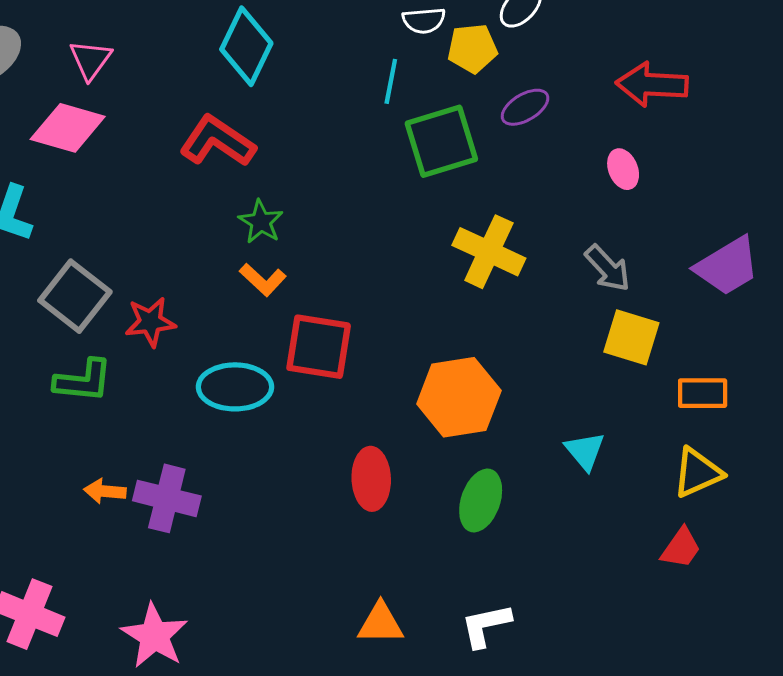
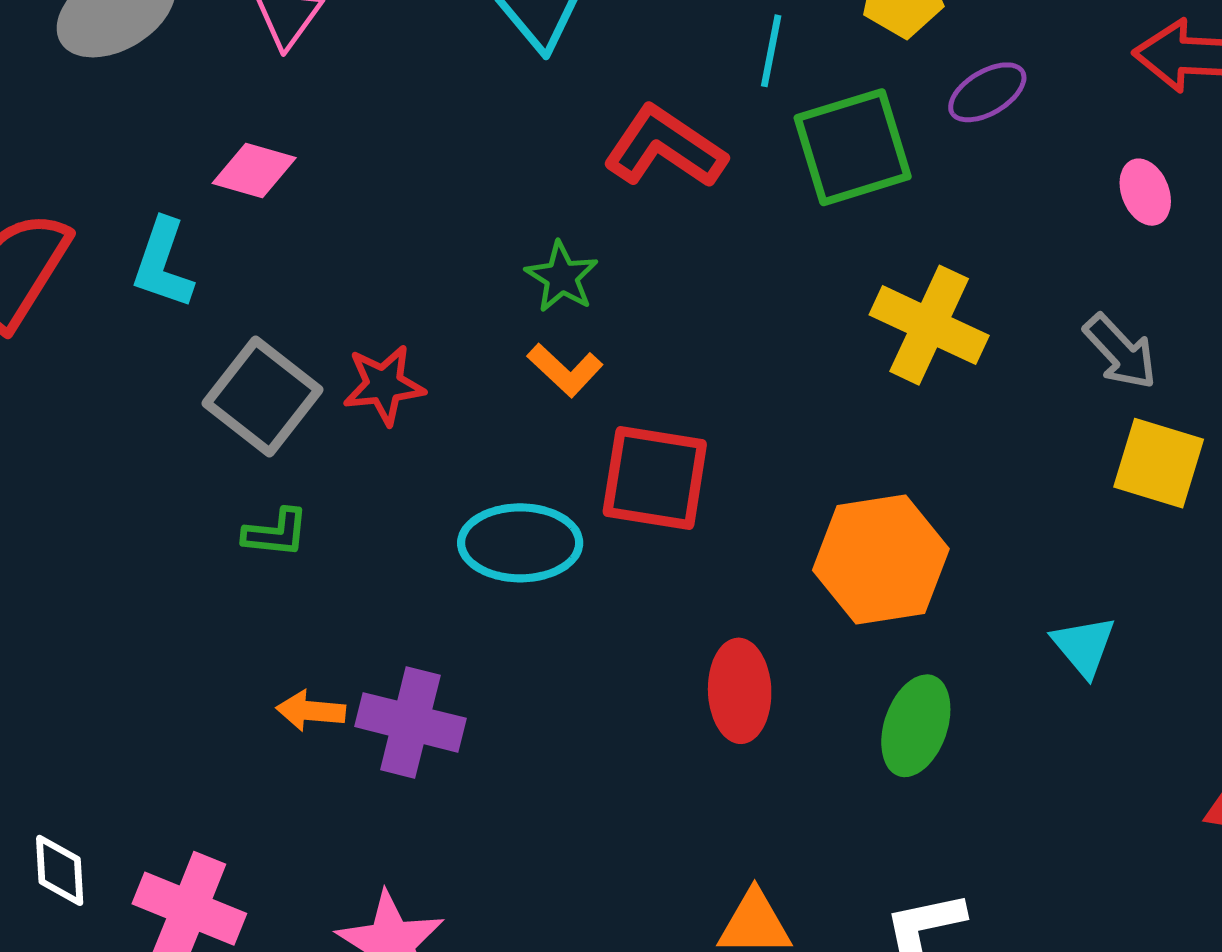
pink diamond: (68, 128) -> (254, 170), moved, size x0.7
red L-shape: (217, 141) -> (665, 147), moved
red star: (150, 322) -> (384, 385), moved
green L-shape: (83, 381) -> (276, 533), size x0.7

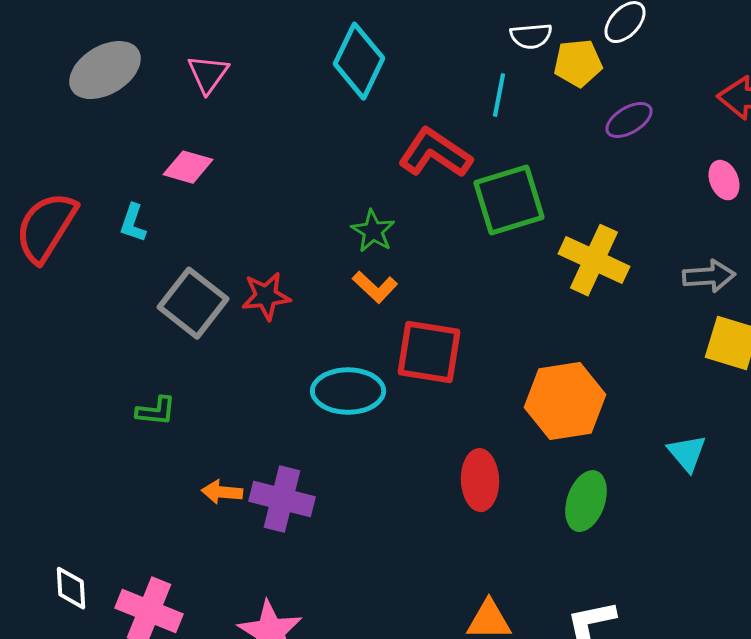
green square: (853, 147) -> (509, 200), moved
cyan L-shape: (163, 264) -> (133, 223), size x0.7
gray arrow: (1120, 352) -> (709, 276), turned -51
green L-shape: (276, 533) -> (156, 411), moved

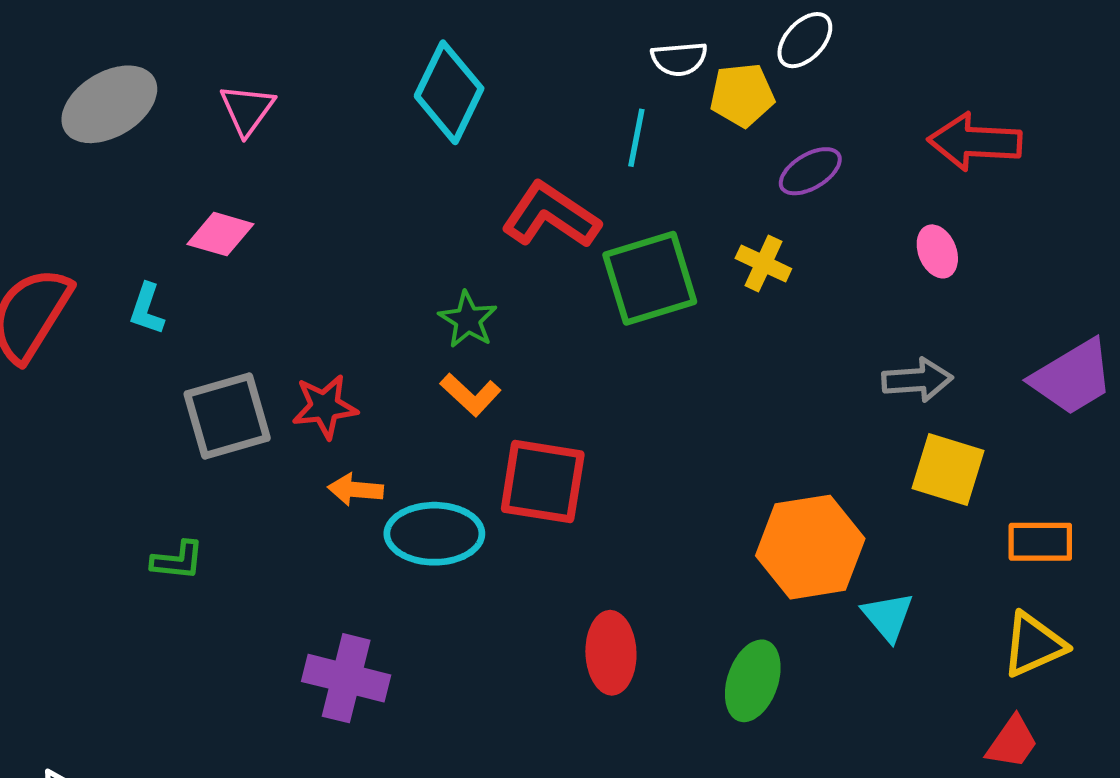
yellow cross: (594, 260) -> (763, 264), moved, size x0.6
gray square: (193, 303) -> (227, 416), turned 36
orange hexagon: (565, 401) -> (810, 547), moved
orange arrow: (222, 492) -> (355, 490), moved

